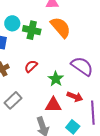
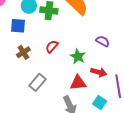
purple semicircle: (82, 66) -> (103, 41), size x0.6

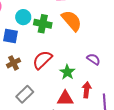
red semicircle: (52, 47) -> (42, 60), size x1.5
red arrow: (99, 72) -> (87, 90), turned -105

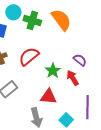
red arrow: (87, 90) -> (73, 78), moved, turned -42

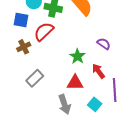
red semicircle: (29, 56) -> (44, 32), moved
red arrow: (73, 78) -> (98, 71), moved

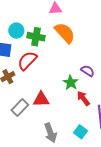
green star: (77, 56) -> (71, 82), moved
red triangle: (75, 83) -> (41, 99), moved

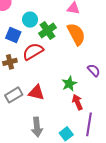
green cross: (36, 37) -> (47, 30), turned 30
purple semicircle: (88, 71) -> (94, 70), moved

